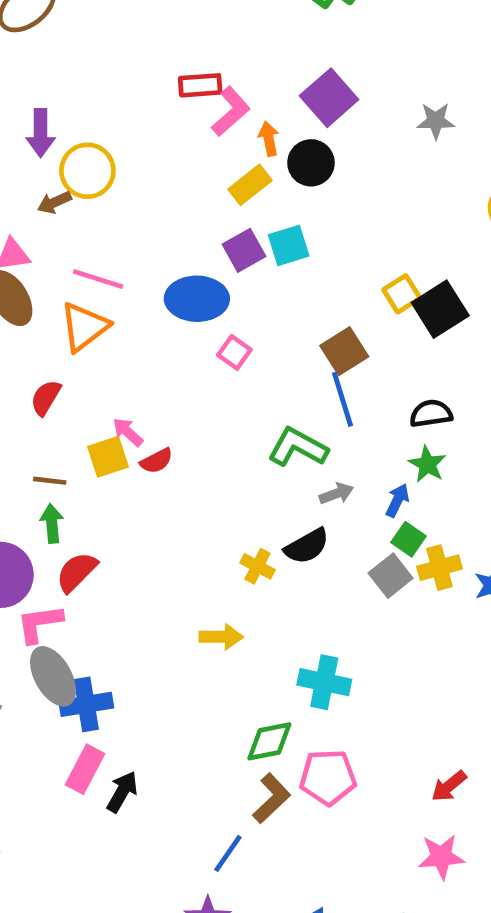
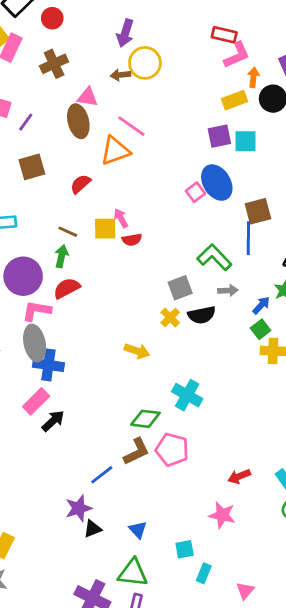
blue ellipse: (197, 299) -> (217, 183), moved, turned 40
gray square: (391, 576) -> (180, 288), moved

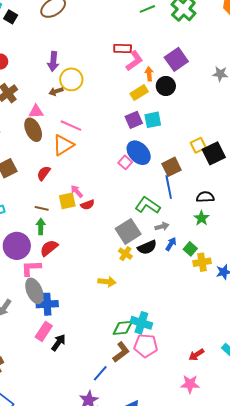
gray square: (180, 288) -> (128, 231), size x1.4
blue arrow: (261, 305) -> (171, 244), moved
cyan cross: (187, 395) -> (141, 323), moved

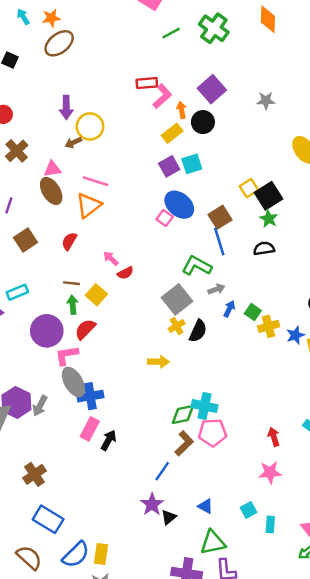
yellow square: (67, 201) -> (96, 295), moved, turned -30
green star: (201, 218) -> (269, 219), moved
black semicircle: (147, 247) -> (198, 331), moved, turned -36
yellow cross: (125, 254) -> (177, 326), turned 32
red arrow: (196, 355) -> (274, 437), turned 112

